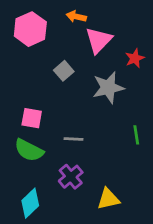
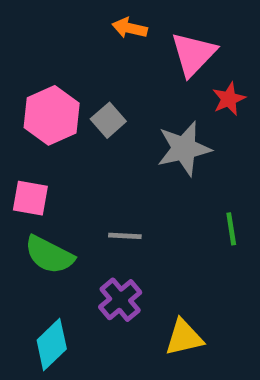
pink hexagon: (30, 29) -> (52, 115), moved
pink triangle: (99, 40) -> (193, 54), moved
pink square: (32, 118) -> (30, 198), moved

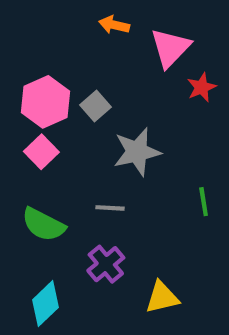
gray star: (184, 149) -> (137, 152), moved
pink square: (30, 198) -> (41, 152), moved, turned 36

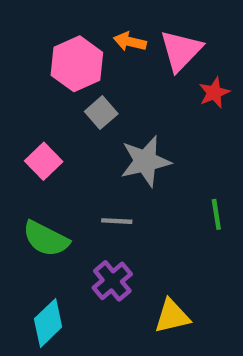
orange arrow: (114, 25) -> (130, 42), moved
pink hexagon: (46, 102) -> (77, 64), moved

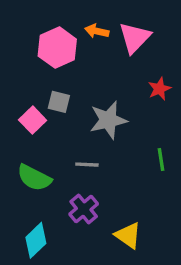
red star: (214, 93) -> (159, 89), moved
gray square: (101, 113) -> (59, 102), moved, turned -35
yellow triangle: (172, 316) -> (128, 235), turned 48

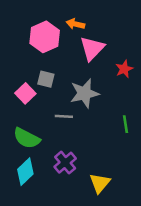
pink triangle: (135, 38) -> (92, 48), moved
gray line: (87, 165) -> (64, 116), moved
yellow triangle: (128, 235) -> (100, 183), turned 35
cyan diamond: (36, 240) -> (25, 172), moved

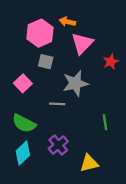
gray square: (46, 79) -> (46, 62), moved
green line: (125, 124) -> (105, 122), moved
yellow triangle: (100, 183) -> (89, 163), turned 36

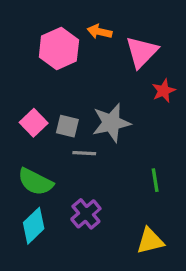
pink triangle: (82, 43) -> (142, 52), moved
gray square: (46, 62) -> (67, 126), moved
yellow triangle: (89, 163) -> (150, 241), moved

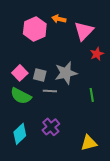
green line: (155, 180) -> (92, 95), moved
green semicircle: (35, 182) -> (21, 96), moved

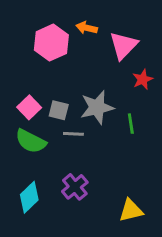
green line: (92, 95) -> (131, 124), moved

